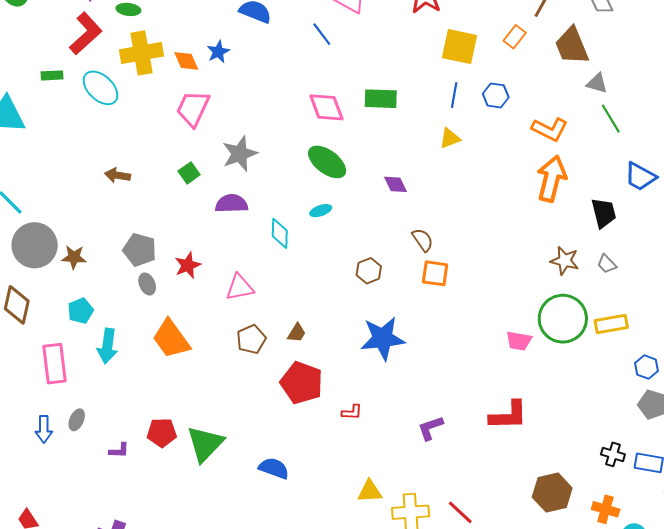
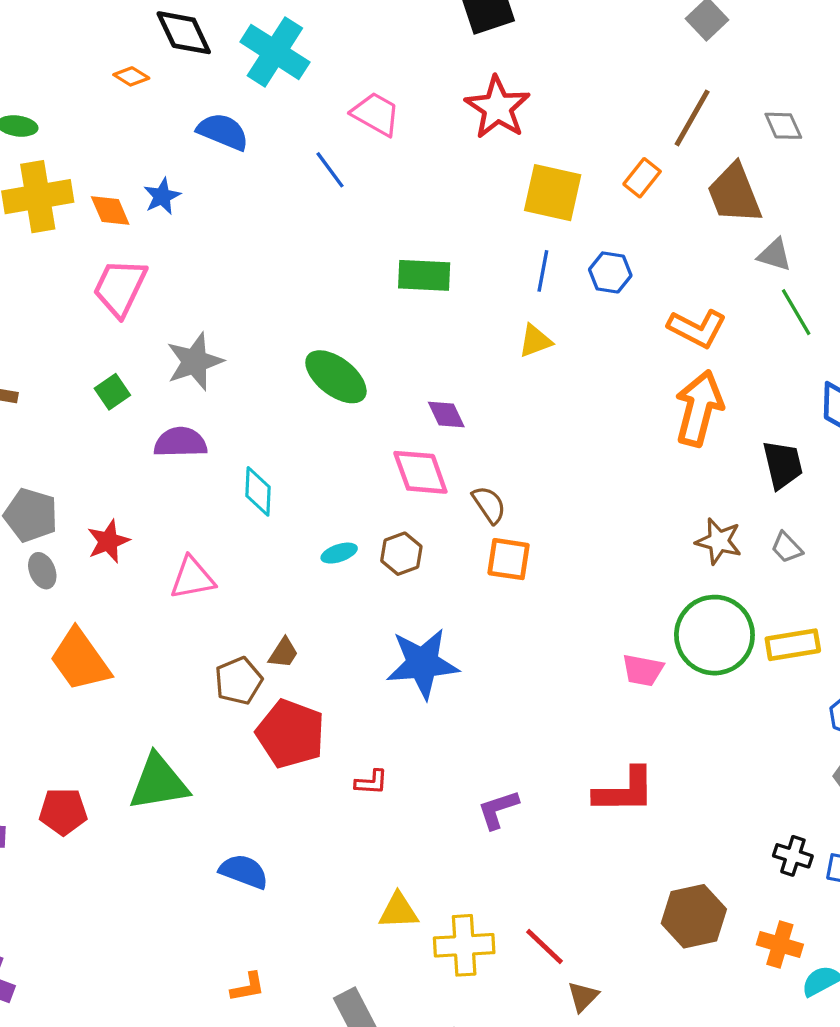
pink diamond: (326, 107) -> (420, 472), moved
cyan ellipse: (321, 211) -> (339, 553), moved
brown pentagon: (251, 339) -> (239, 681), moved
green triangle: (205, 444) -> (159, 783), moved, turned 36

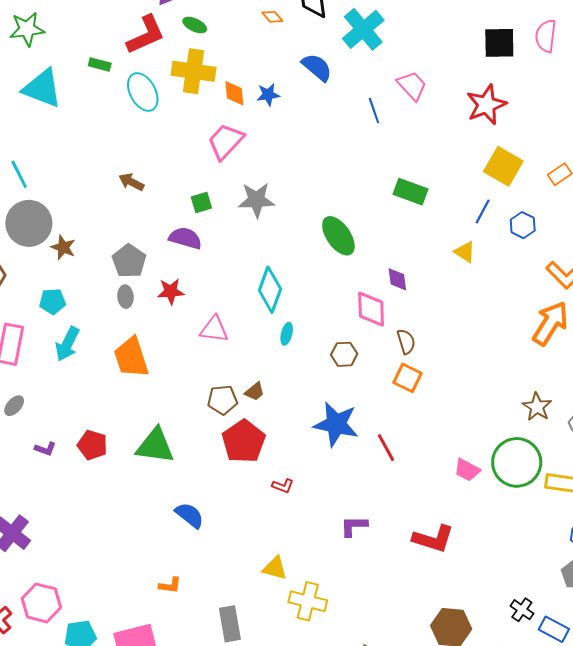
yellow triangle: (535, 341) -> (465, 252), turned 35
purple semicircle: (180, 442) -> (185, 238), moved
cyan diamond: (258, 491) -> (270, 290), size x1.4
cyan ellipse: (339, 553) -> (287, 334), moved, turned -75
red line: (544, 947) -> (386, 448), moved

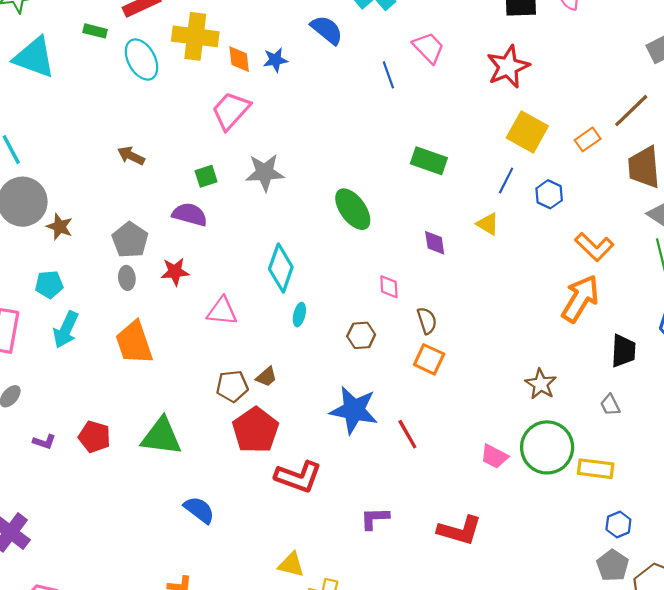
purple diamond: (397, 279) -> (435, 243), moved
pink diamond: (371, 309) -> (389, 287), size x0.6
brown star: (537, 407) -> (541, 384), moved
red L-shape: (283, 486) -> (298, 477), size x2.0

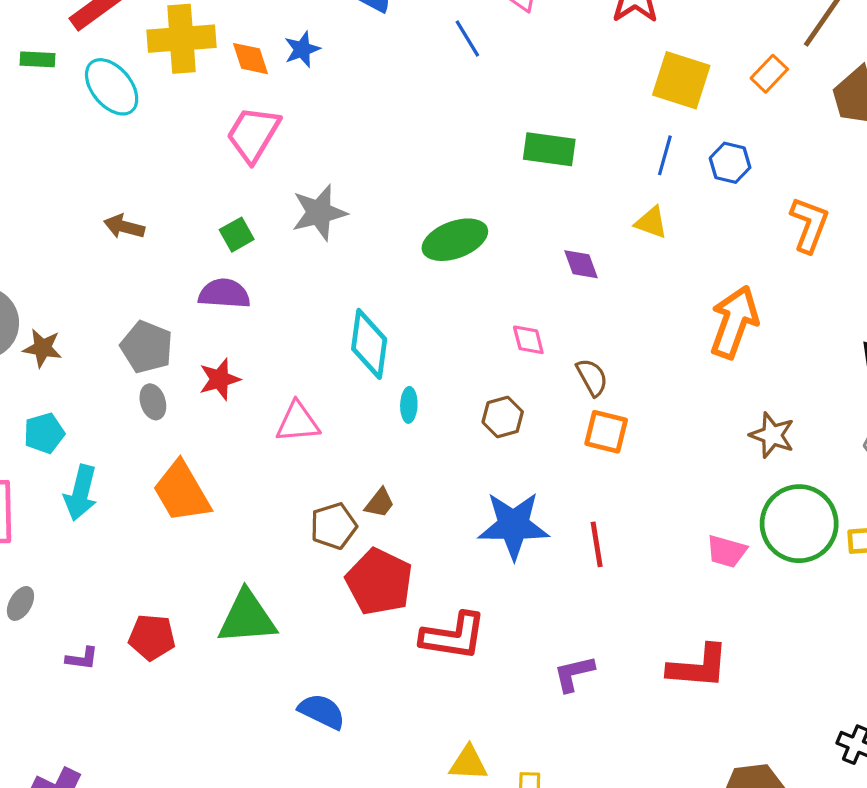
green ellipse: (353, 209) -> (455, 240), turned -63
orange L-shape: (594, 247) -> (809, 225), turned -102
orange arrow: (580, 299) -> (734, 322), moved
red line: (407, 434) -> (597, 544), turned 32

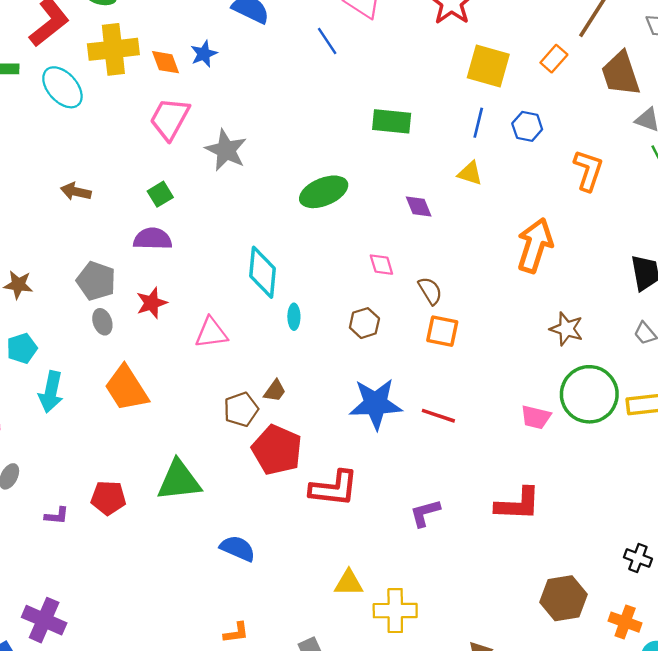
gray star: (319, 213) -> (226, 150), moved, turned -30
red line: (597, 544) -> (438, 416), turned -60

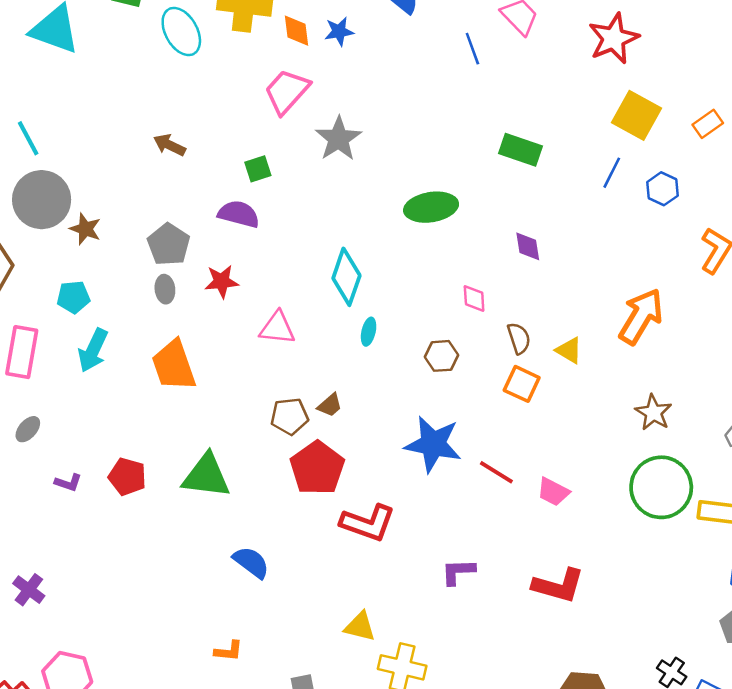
yellow triangle: (470, 173) -> (569, 350), moved
pink trapezoid: (536, 417) -> (553, 492), moved
purple cross: (44, 620) -> (29, 590), size x0.7

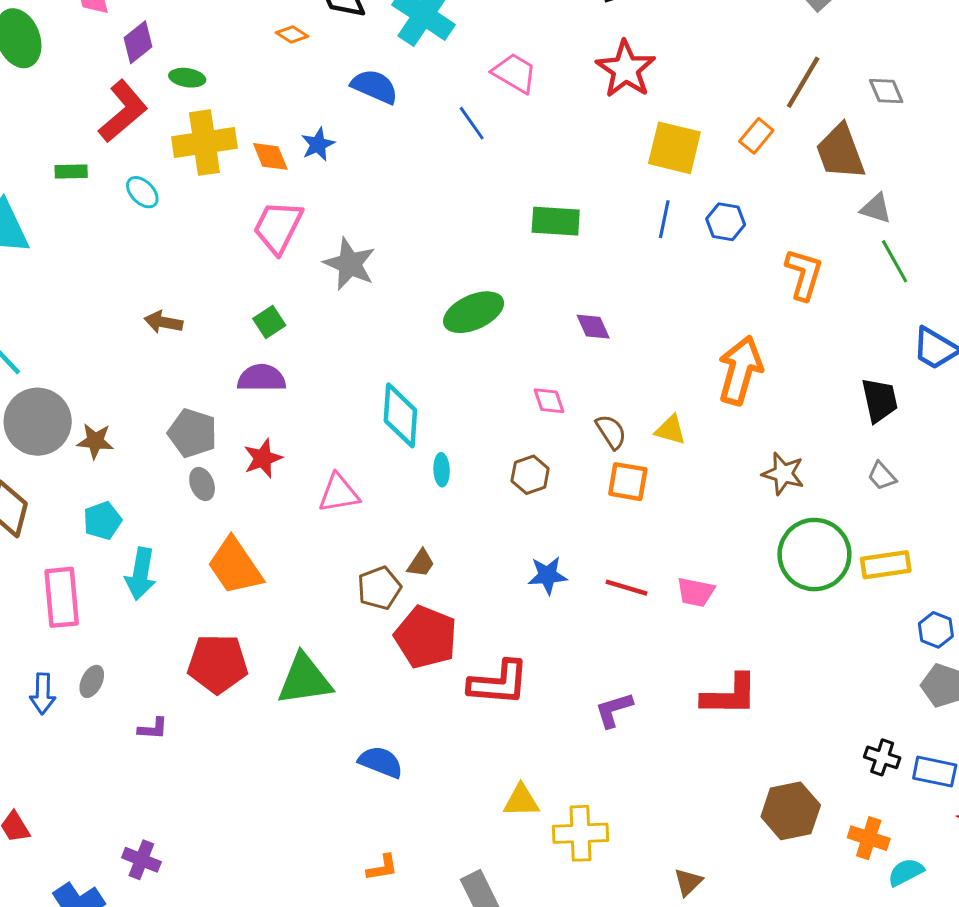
cyan ellipse: (181, 32) -> (142, 192), size x0.6
blue star: (433, 444) -> (547, 575), size x0.6
red pentagon: (127, 477) -> (218, 664), moved, size x1.4

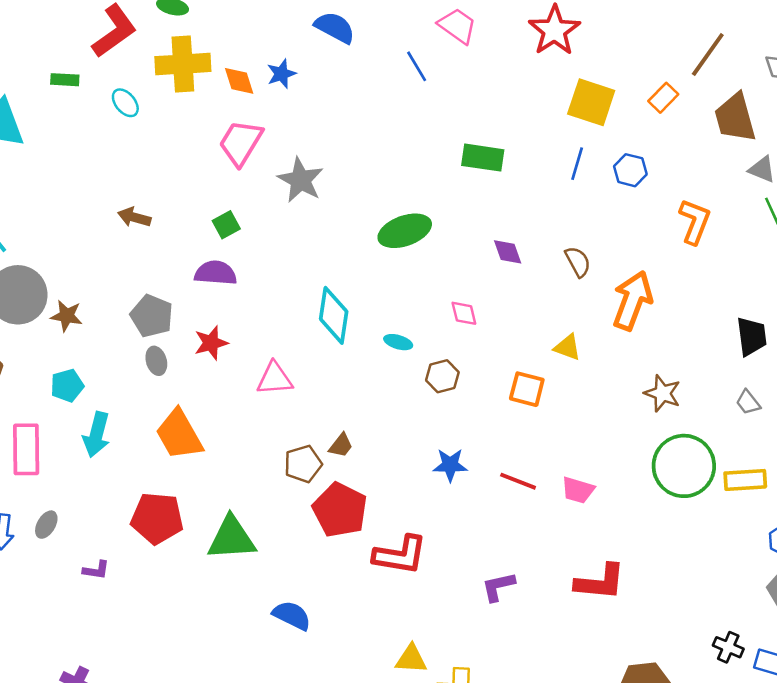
brown semicircle: (611, 432) -> (578, 262), moved
cyan ellipse: (442, 470) -> (398, 342), moved, turned -76

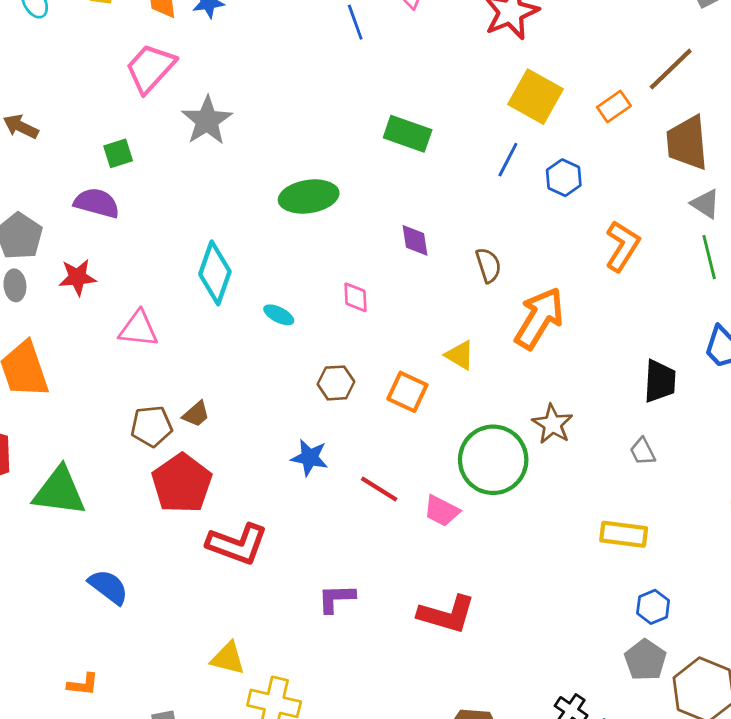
brown hexagon: (442, 376) -> (336, 383), moved
green circle: (684, 466) -> (493, 460), moved

